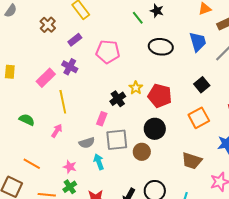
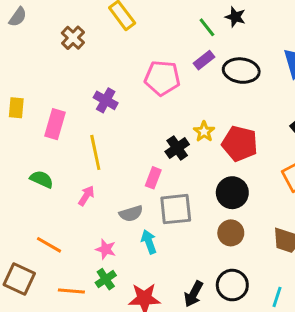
purple rectangle: (75, 40) -> (204, 60), moved
pink rectangle: (46, 78) -> (55, 124), moved, turned -30
brown circle: (142, 152) -> (231, 233), moved

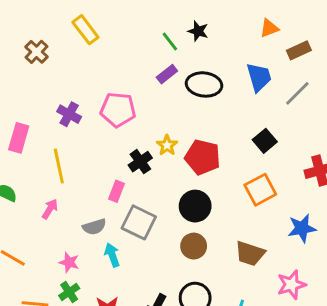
pink pentagon: (162, 78) -> (118, 110), moved
gray square: (176, 209) -> (139, 222), turned 32

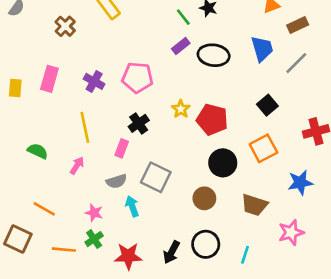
pink rectangle: (19, 138) -> (49, 79), moved
black cross: (140, 162) -> (139, 123), moved
pink rectangle: (117, 191) -> (122, 148), moved
black circle: (195, 206) -> (223, 163), moved

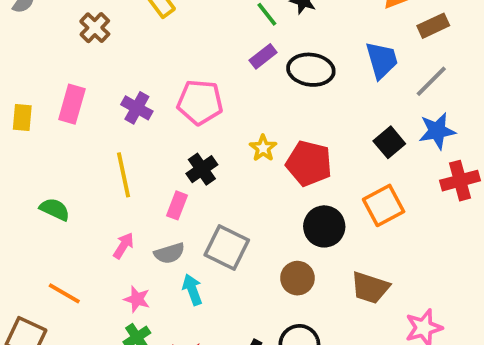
pink arrow: (77, 165) -> (124, 246), moved
blue star: (300, 183) -> (437, 131), moved

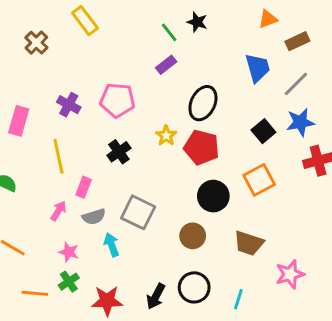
black ellipse: (311, 70) -> (203, 103), moved, turned -72
pink rectangle: (72, 104) -> (19, 121), moved
pink rectangle: (177, 205) -> (84, 187), moved

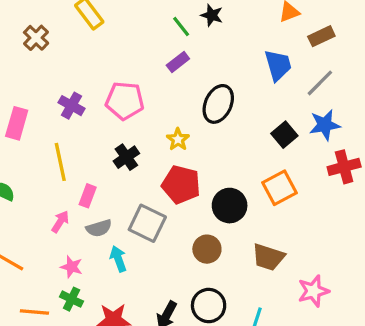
red pentagon: (202, 147) -> (181, 185), moved
green cross: (69, 282) -> (72, 299), turned -30

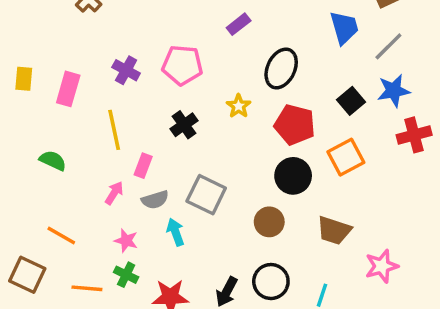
red pentagon: (181, 185) -> (295, 125), moved

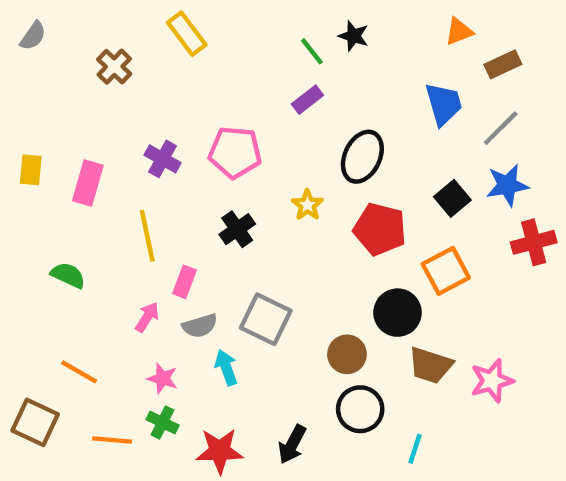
black circle: (293, 176) -> (398, 313), moved
pink star: (382, 266) -> (492, 381), moved
black circle: (271, 282) -> (360, 409), moved

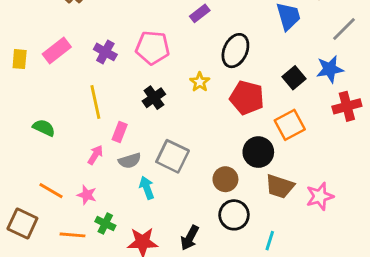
gray line: (501, 128) -> (344, 29), moved
pink rectangle: (88, 183) -> (57, 51), moved, turned 36
pink star: (163, 378) -> (87, 195), moved

